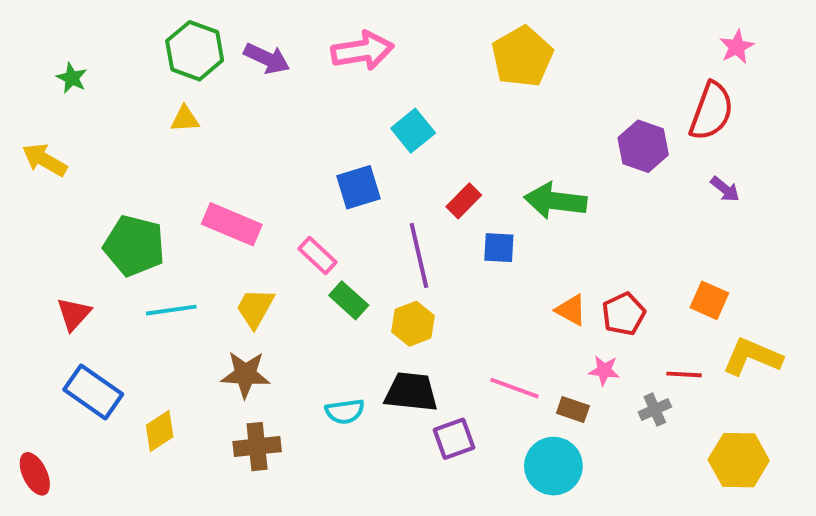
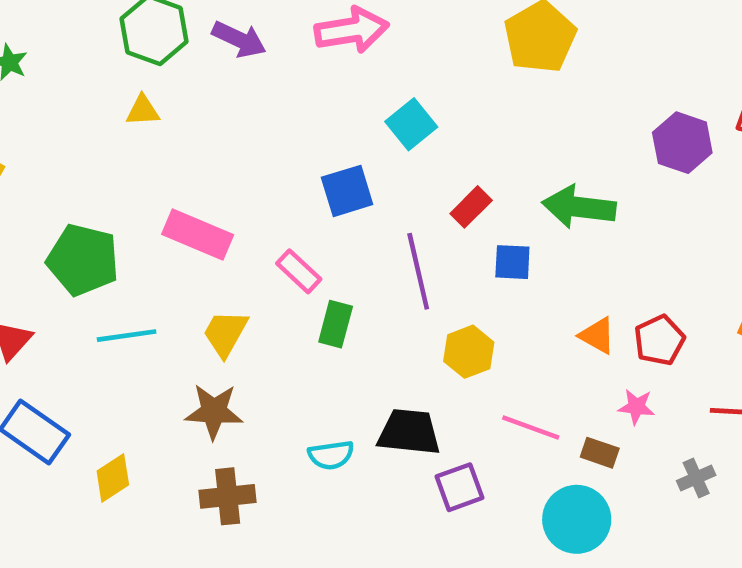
green rectangle: (349, 300) -> (336, 324), turned 63
yellow hexagon: (413, 324) -> (469, 352), moved
gray cross: (655, 409) -> (696, 478), moved

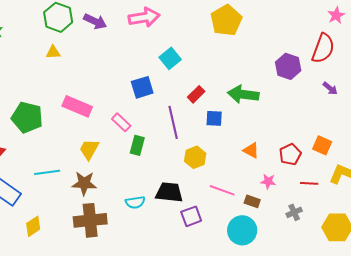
cyan line: (127, 336) -> (47, 172), moved
red pentagon: (659, 340) -> (290, 154), moved
yellow diamond: (113, 478) -> (33, 226), moved
brown cross: (228, 496) -> (90, 220), size x1.4

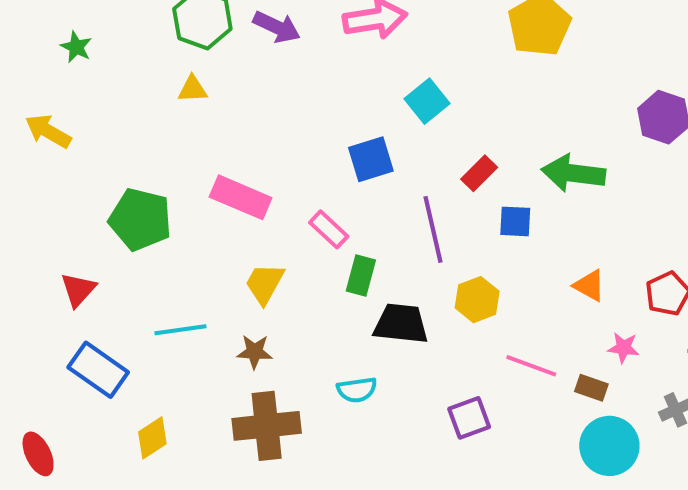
brown star: (84, 183) -> (255, 352), size x0.7
black trapezoid: (169, 192) -> (401, 324), moved
cyan circle: (242, 230) -> (609, 446), moved

